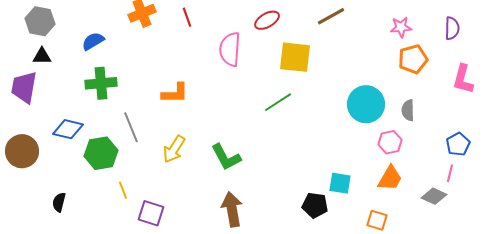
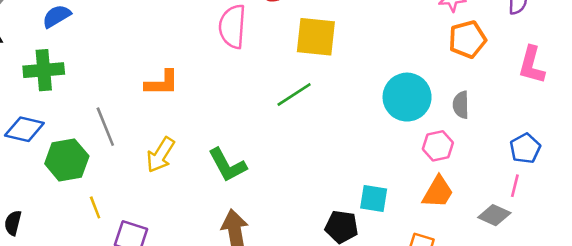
green cross: (101, 83) -> (44, 70), moved

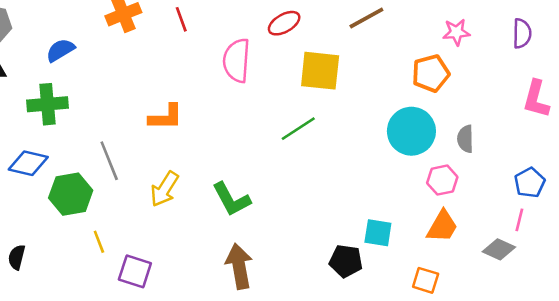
orange pentagon: (467, 39) -> (431, 73), moved

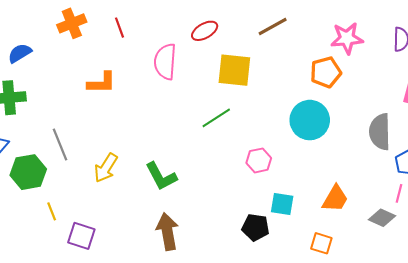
pink star: (456, 32) -> (347, 38), size x1.4
orange L-shape: (166, 117) -> (102, 83), moved
gray semicircle: (465, 139) -> (380, 132), moved, size x1.6
pink hexagon: (442, 180) -> (259, 160), moved

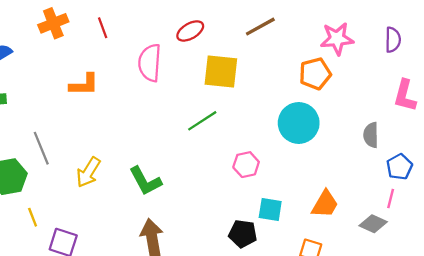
gray semicircle: (380, 132) -> (371, 135), size x0.7

